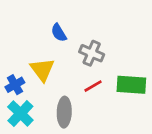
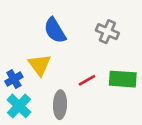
blue semicircle: (59, 33) -> (55, 30), size x1.5
gray cross: (92, 53) -> (107, 32), moved

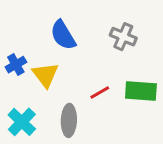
blue cross: (14, 79) -> (16, 65), moved

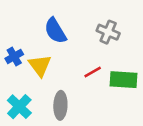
red line: (100, 92) -> (93, 72), moved

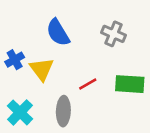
red line: (93, 72) -> (88, 84), moved

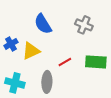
yellow triangle: (42, 69) -> (31, 51), turned 42
cyan cross: (20, 112) -> (15, 83), turned -30

